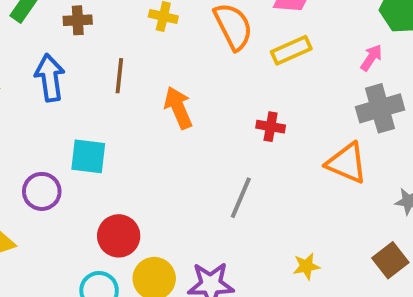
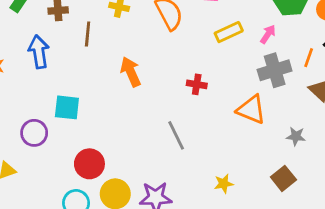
yellow rectangle: (291, 50) -> (229, 32), moved
brown line: (119, 76) -> (88, 34), moved
gray line: (241, 198) -> (176, 135), turned -48

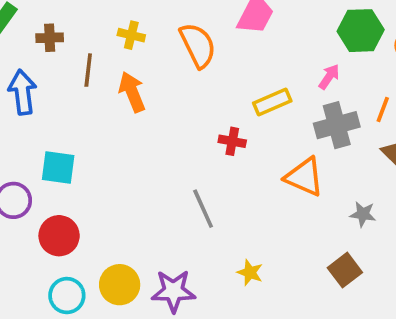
yellow rectangle: (229, 32) -> (272, 102), moved
orange arrow: (131, 72) -> (132, 92), moved
red circle: (89, 164) -> (59, 236), moved
yellow star: (224, 184) -> (250, 272), moved, turned 30

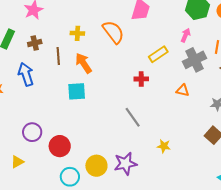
cyan square: (58, 168) -> (77, 91), moved
orange triangle: (304, 177) -> (183, 90), size x0.6

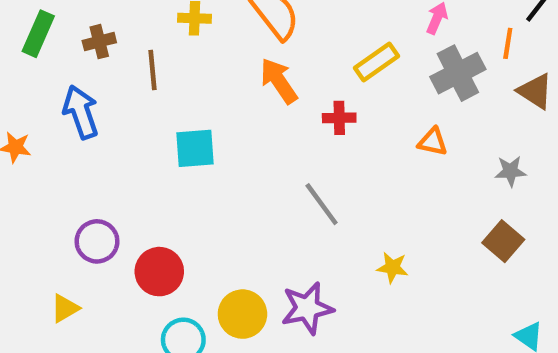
orange arrow: (84, 63) -> (279, 81), moved

